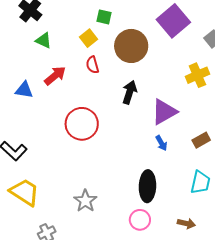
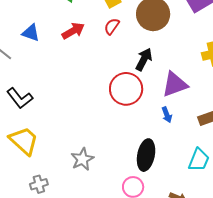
red semicircle: (92, 65) -> (112, 26), turned 42
blue triangle: (24, 90) -> (31, 33), moved
red circle: (82, 124) -> (126, 89), moved

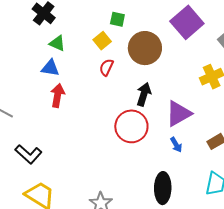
red arrow: (73, 31) -> (58, 96), moved, turned -40
blue triangle: (31, 33) -> (50, 68), moved

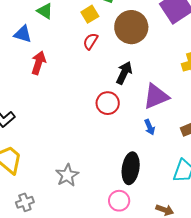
blue triangle: (50, 68) -> (23, 34), moved
red circle: (131, 126) -> (108, 103), size x0.7

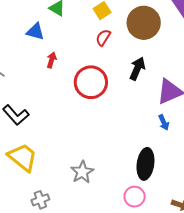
red arrow: (38, 63) -> (52, 60), size x0.7
red circle: (108, 103) -> (91, 82), moved, size x1.4

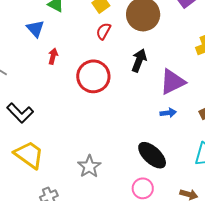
blue triangle: (35, 32) -> (35, 29), turned 36
blue arrow: (164, 122) -> (168, 113), turned -70
black ellipse: (145, 164) -> (152, 155), turned -52

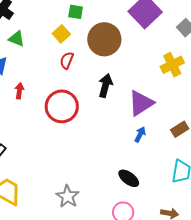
blue arrow: (168, 113) -> (140, 134), turned -49
black ellipse: (152, 155) -> (129, 178), size x0.7

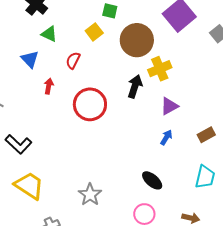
red semicircle: (67, 60) -> (73, 60), moved
yellow cross: (172, 65) -> (160, 69), moved
purple triangle: (141, 103) -> (169, 106), size x0.7

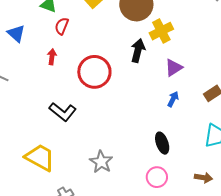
blue triangle: (30, 59) -> (16, 34), moved
red semicircle: (73, 60) -> (62, 26), moved
black L-shape: (18, 144) -> (63, 112), moved
black ellipse: (152, 180) -> (162, 143), turned 35

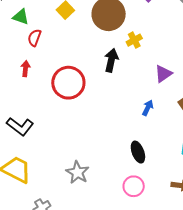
yellow cross: (161, 31) -> (134, 40), size x0.7
purple triangle: (174, 68) -> (163, 74), moved
black L-shape: (63, 112) -> (20, 126), moved

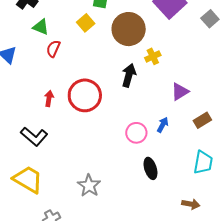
red arrow: (25, 69) -> (49, 98), moved
pink circle: (134, 186) -> (136, 133), moved

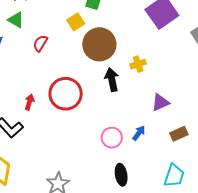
green triangle: (41, 27) -> (16, 20), moved
brown circle: (129, 29) -> (99, 44), moved
black arrow: (129, 75) -> (112, 80), turned -35
red arrow: (49, 98) -> (29, 102), moved

